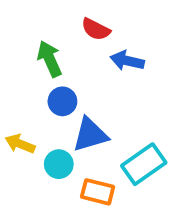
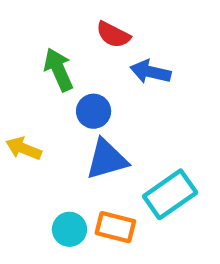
blue circle: (62, 101) -> (94, 111), moved
yellow arrow: (20, 144) -> (24, 148), moved
cyan circle: (59, 164) -> (69, 229), moved

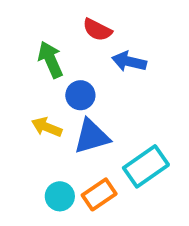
yellow arrow: (24, 148) -> (47, 127), moved
orange rectangle: (115, 227) -> (99, 194), turned -48

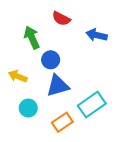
blue arrow: (129, 62) -> (97, 35), moved
yellow arrow: (47, 127) -> (18, 76), moved
cyan circle: (60, 196) -> (28, 108), moved

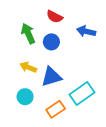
blue circle: (51, 60) -> (51, 42), moved
yellow arrow: (18, 76) -> (28, 67), moved

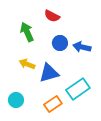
blue arrow: (86, 31) -> (82, 47), moved
blue circle: (51, 42) -> (60, 43), moved
cyan circle: (25, 97) -> (16, 100), moved

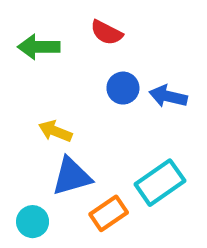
green arrow: (27, 32) -> (39, 47), moved, turned -66
blue triangle: (49, 73) -> (72, 176), moved
cyan circle: (16, 100) -> (33, 222), moved

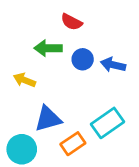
green arrow: (39, 47) -> (48, 48), moved
yellow arrow: (55, 131) -> (24, 80), moved
cyan circle: (33, 222) -> (22, 149), size x1.4

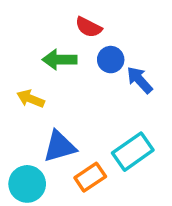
blue circle: (83, 59) -> (111, 60), moved
blue arrow: (113, 65) -> (140, 80), turned 35

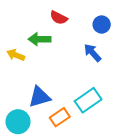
blue circle: (111, 60) -> (102, 24), moved
yellow arrow: (31, 99) -> (16, 55), moved

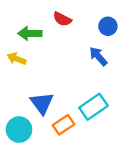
green arrow: (39, 39) -> (30, 33), moved
blue triangle: (39, 97) -> (42, 103), turned -50

